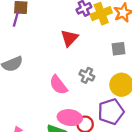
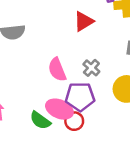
purple pentagon: (111, 112) -> (80, 97), moved

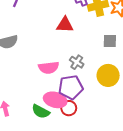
red triangle: (84, 21) -> (65, 25), turned 42
pink semicircle: (57, 70) -> (49, 68), turned -66

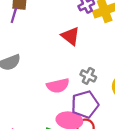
red triangle: (65, 25) -> (70, 36), turned 42

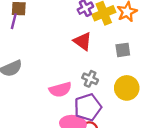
red triangle: (70, 36) -> (83, 41), moved

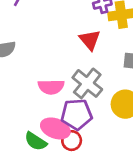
gray cross: (90, 79) -> (87, 83), size x1.6

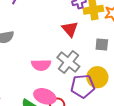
purple pentagon: (77, 114) -> (83, 86), moved

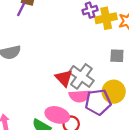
red triangle: (70, 29) -> (64, 78), moved
pink semicircle: (41, 65) -> (80, 96), moved

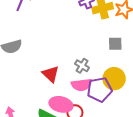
gray cross: (81, 76) -> (82, 66), size x0.6
red triangle: (64, 78) -> (51, 74), moved

